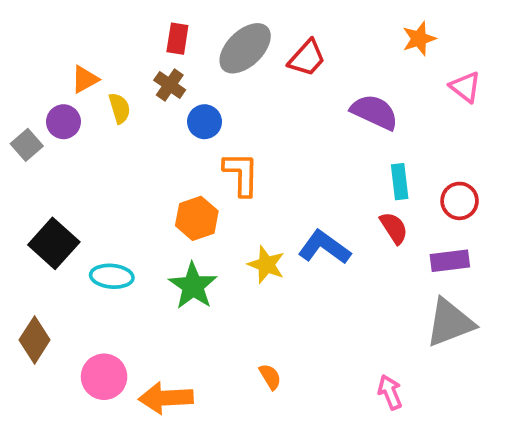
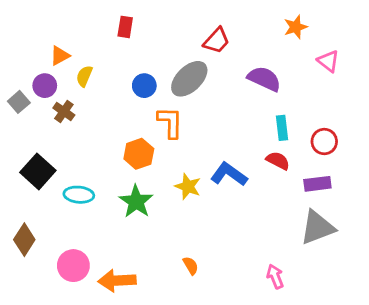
gray ellipse: (245, 48) -> (189, 79), moved
brown cross: (170, 85) -> (64, 112), moved
yellow semicircle: (120, 108) -> (84, 76), turned -140
red semicircle: (394, 228) -> (278, 161), turned -30

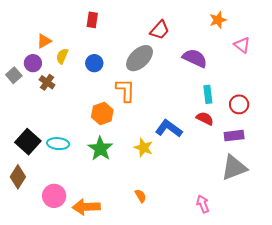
blue circle: (144, 86) -> (94, 63), moved
black square: (38, 171) -> (28, 142), moved
yellow star: (188, 186) -> (144, 148), moved

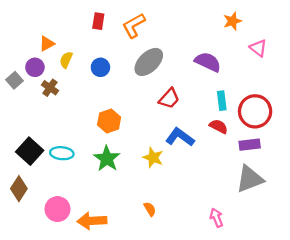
red trapezoid: (160, 30) -> (169, 98), moved
orange L-shape: (125, 90) -> (134, 25), moved, turned -120
red circle: (239, 104) -> (255, 111), size x1.6

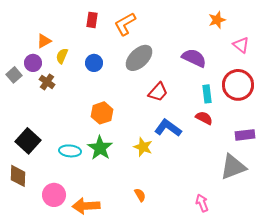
red circle: (255, 111) -> (238, 85), moved
purple rectangle: (250, 145) -> (245, 135), moved
cyan ellipse: (62, 153) -> (70, 151), moved
brown diamond: (19, 189) -> (18, 176), turned -30

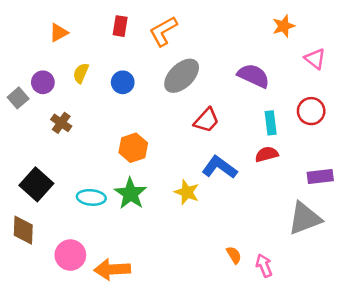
orange triangle: (44, 41) -> (59, 33), moved
brown cross: (47, 82) -> (61, 123), moved
red circle: (238, 85) -> (311, 111), size x0.7
red semicircle: (204, 118) -> (267, 154), turned -42
orange semicircle: (140, 195) -> (234, 255), moved

